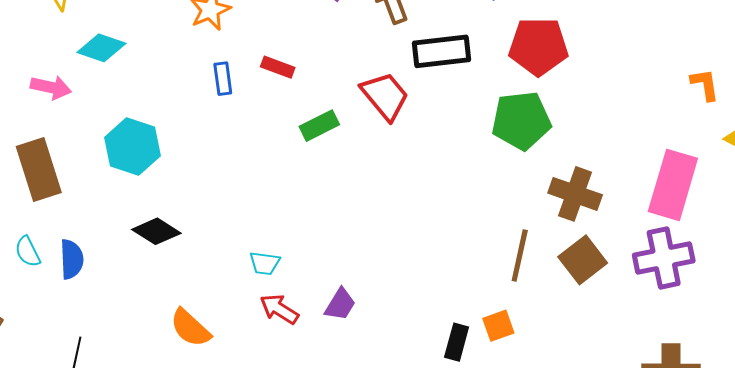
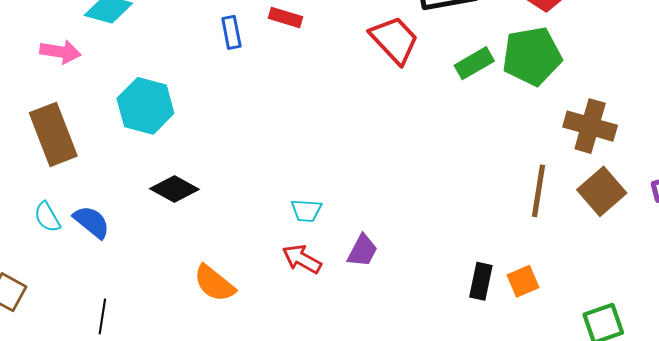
green rectangle: (319, 126) -> (474, 63), moved
blue semicircle: (72, 259) -> (92, 222), turned -45
cyan trapezoid: (265, 263) -> (306, 211), moved
orange square: (498, 326) -> (523, 281), moved

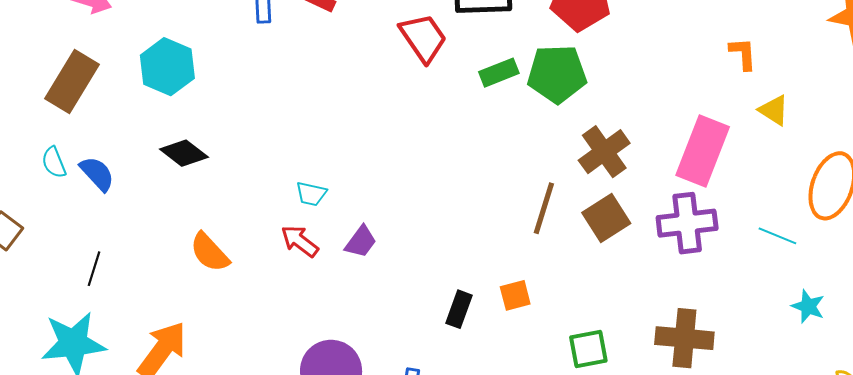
brown cross: (590, 126) -> (604, 152), turned 30
brown rectangle: (53, 134) -> (72, 82), turned 44
black rectangle: (481, 281) -> (459, 309), moved

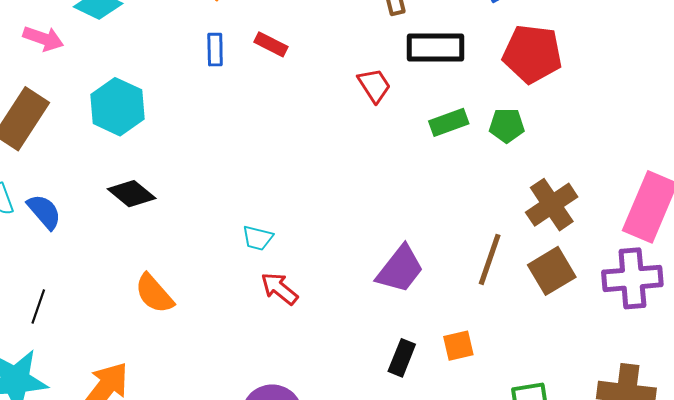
red trapezoid: (423, 38) -> (374, 85), size x0.7
green pentagon: (557, 74) -> (507, 125), size x0.6
red arrow: (300, 241) -> (279, 289), moved
purple trapezoid: (361, 242) -> (400, 269), moved, size x1.5

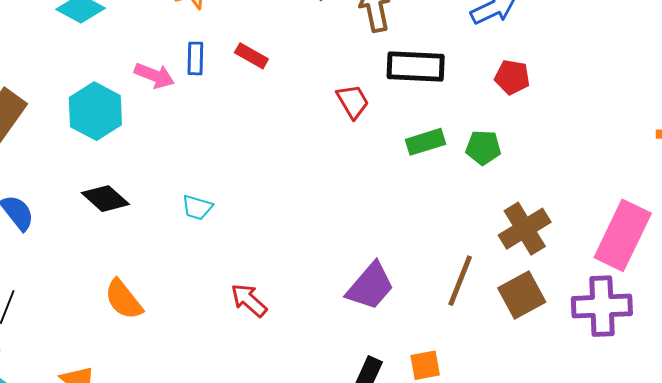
pink arrow: (43, 39) -> (154, 76), moved
red pentagon: (532, 54) -> (512, 77), size x0.6
cyan trapezoid: (258, 238) -> (197, 207), moved

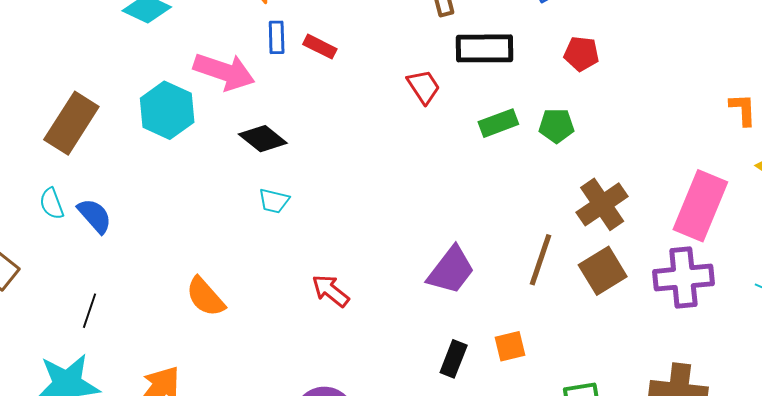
blue rectangle: (195, 58) -> (277, 37), moved
pink arrow: (154, 76) -> (224, 72), size x1.5
black diamond: (105, 199) -> (263, 139), moved

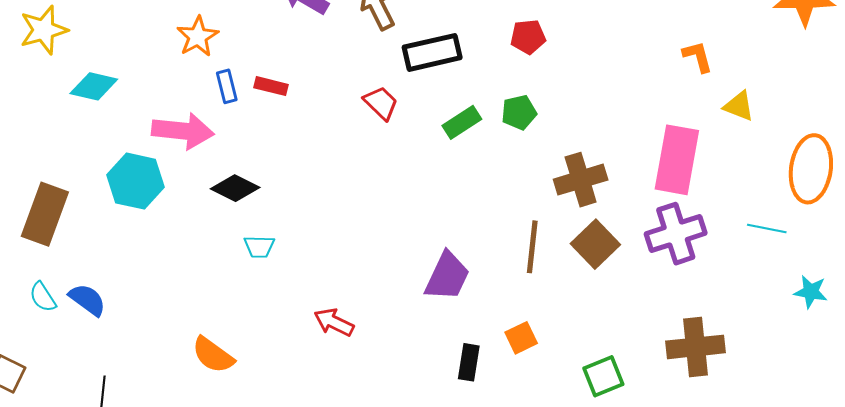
brown cross: (602, 204) -> (581, 180), turned 30

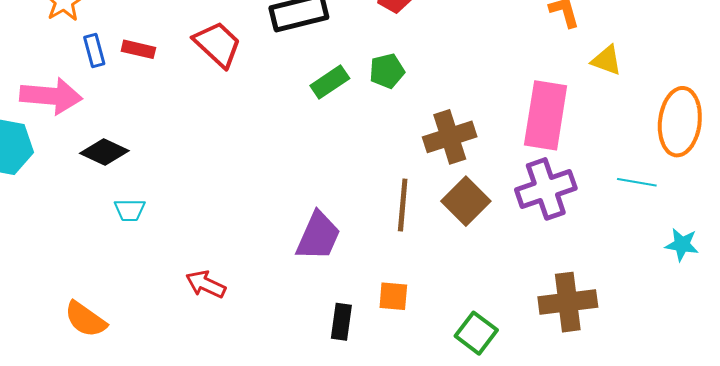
red trapezoid: (381, 103) -> (218, 44), moved, size x1.4
orange square: (521, 338) -> (393, 296), turned 32
green square: (603, 376) -> (476, 333), turned -30

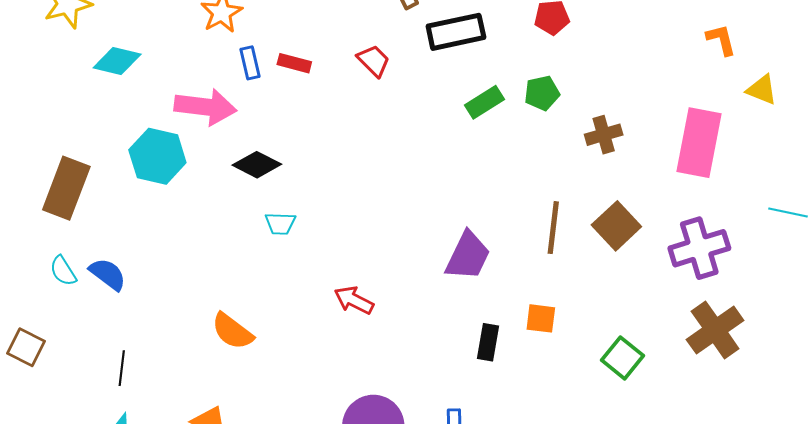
red trapezoid: (218, 44) -> (374, 61), size x0.7
brown cross: (450, 137) -> (604, 135), moved, size x0.7
purple cross: (546, 189) -> (699, 248), moved
brown cross: (568, 302) -> (715, 330), turned -30

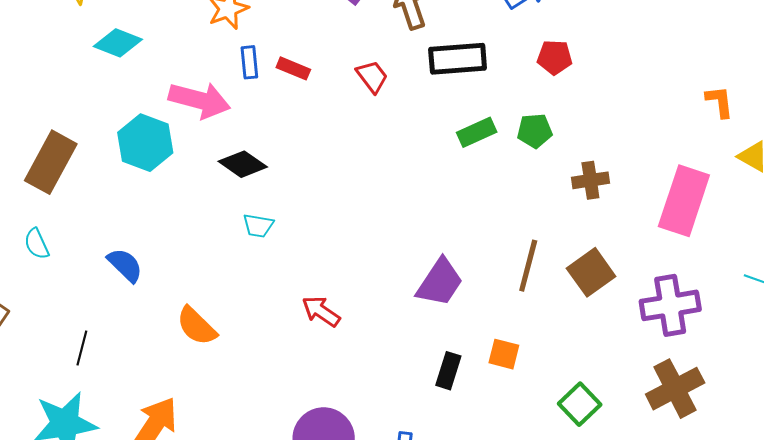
blue semicircle: (108, 274) -> (125, 265), moved

